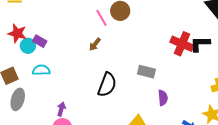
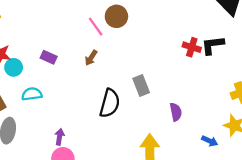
purple rectangle: (40, 41) -> (49, 57), moved
red cross: (182, 44) -> (192, 47), size x0.7
gray rectangle: (146, 72) -> (141, 86), moved, turned 60

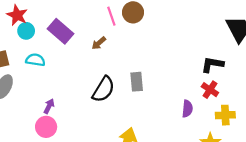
red cross: (192, 47) -> (210, 90), moved
purple rectangle: (49, 57) -> (60, 31), size x1.6
purple semicircle: (176, 112) -> (187, 109), moved

